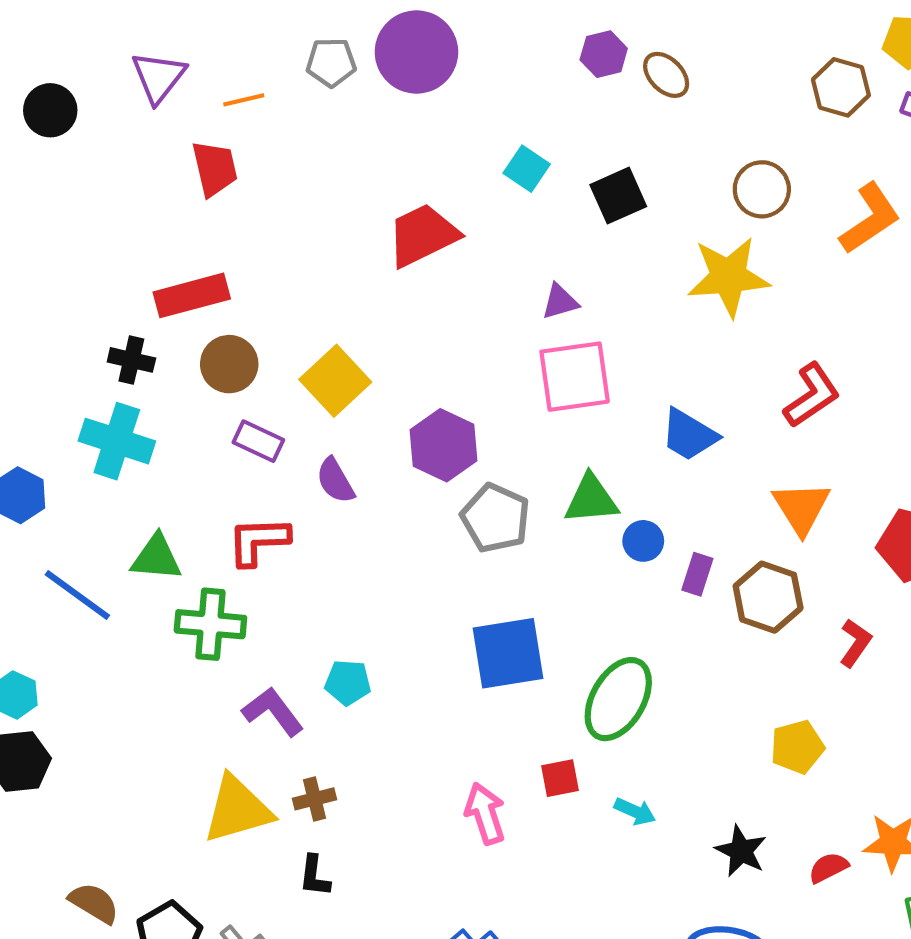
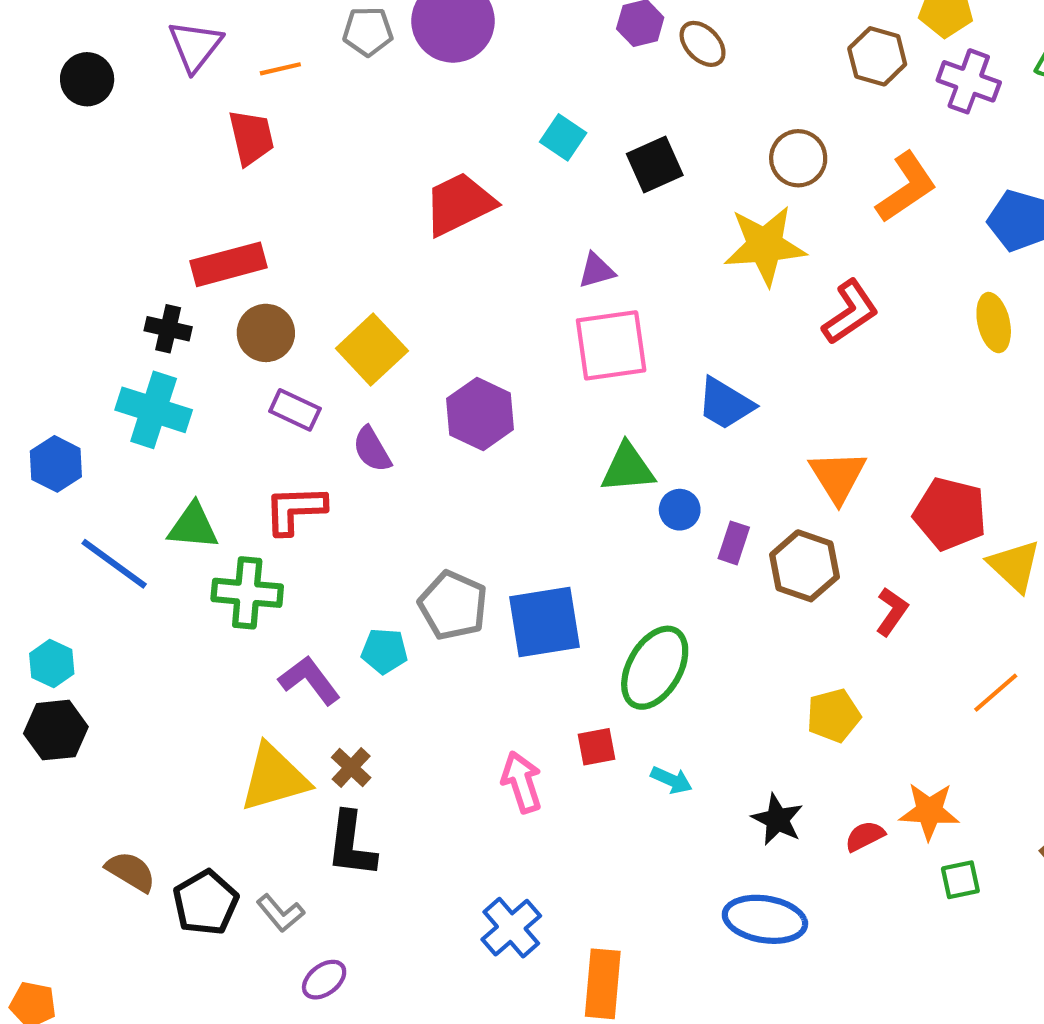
red L-shape: (812, 395) -> (850, 312), moved
gray pentagon: (496, 518) -> (453, 605), moved
brown cross: (314, 799) -> (351, 768), turned -33
black L-shape: (314, 876) -> (351, 844), size x1.6

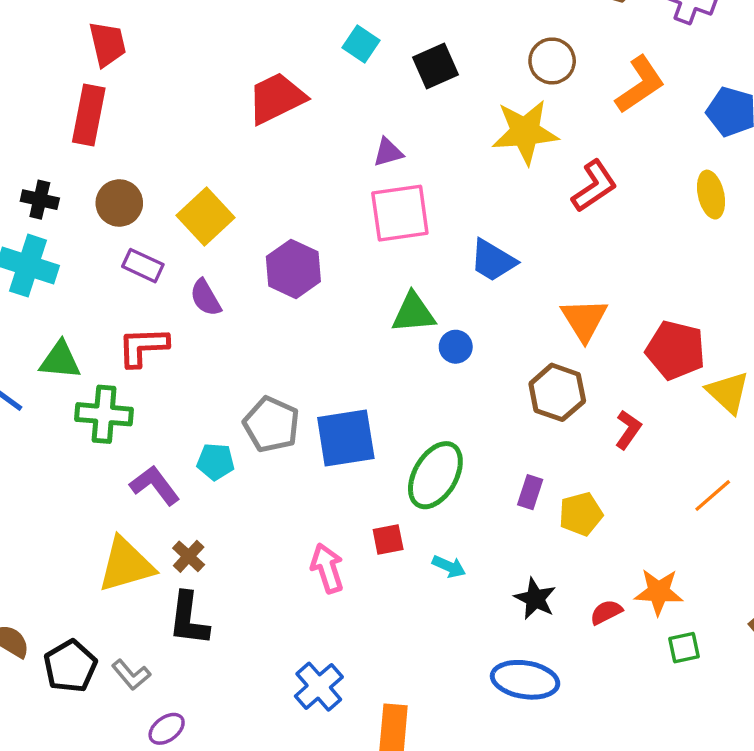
red rectangle: (228, 264) -> (89, 115), moved, turned -64
purple rectangle: (734, 543) -> (530, 492), moved

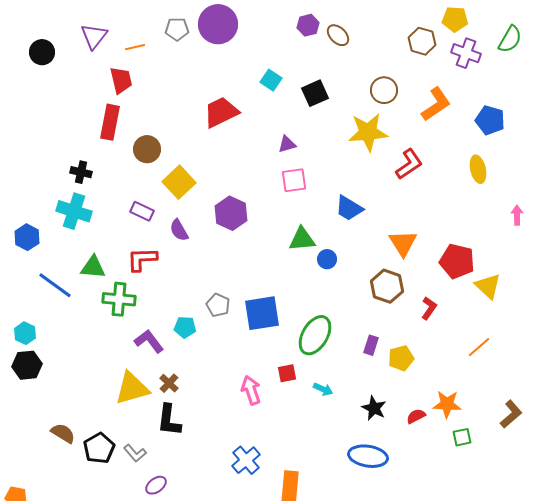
brown circle: (119, 203) -> (147, 149), moved
pink square: (400, 213) -> (294, 180), size x0.7
gray pentagon: (271, 424) -> (218, 305), size x0.7

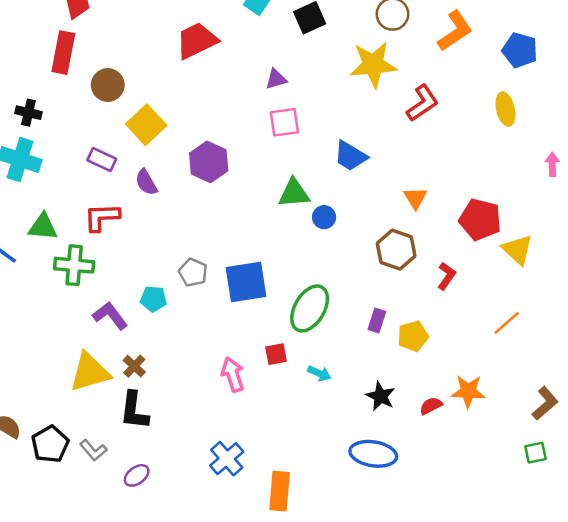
orange triangle: (403, 243) -> (415, 198), size x0.7
green square: (462, 437) -> (535, 453), moved
purple ellipse: (156, 485) -> (137, 475), moved

